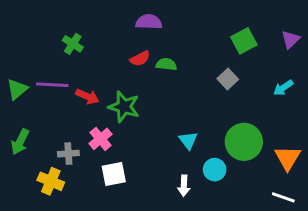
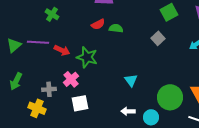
green circle: (244, 142) -> (170, 97), moved
cyan circle: (215, 170) -> (151, 117), moved
white arrow: (184, 186) -> (128, 111), turned 88

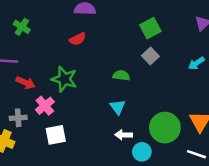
green square: (169, 12) -> (150, 28), moved
green semicircle: (116, 28) -> (121, 75), moved
red arrow: (62, 50) -> (25, 83), moved
white arrow: (128, 111) -> (124, 135), moved

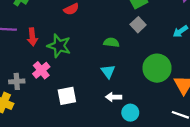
red arrow: (25, 83) -> (32, 37), moved, turned 60
green circle: (165, 128) -> (157, 68), moved
white square: (56, 135) -> (67, 96), moved

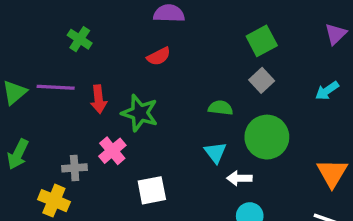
green circle: (157, 68) -> (267, 137), moved
white arrow: (114, 97) -> (239, 178), moved

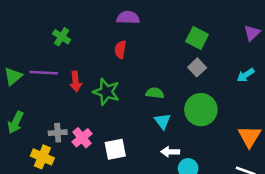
green square: (262, 41) -> (197, 38), turned -35
red semicircle: (159, 56) -> (120, 50), turned 126
green semicircle: (221, 108) -> (155, 93), moved
pink cross: (112, 151) -> (82, 138), moved
white arrow: (239, 178) -> (170, 152), moved

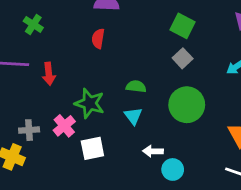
green star: (106, 92) -> (90, 103), moved
cyan triangle: (163, 121) -> (133, 116), moved
pink cross: (82, 138) -> (64, 126), moved

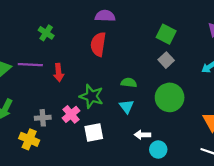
red semicircle: (98, 39) -> (98, 44), size x1.5

